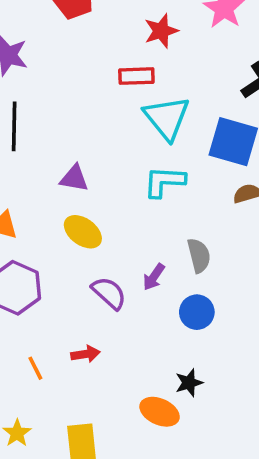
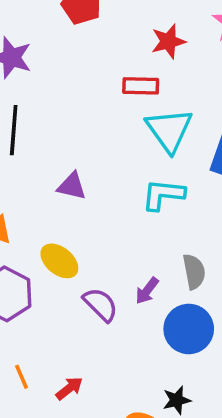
yellow ellipse: (83, 232) -> (59, 261), moved
blue circle: (197, 312) -> (189, 329), size x1.4
red arrow: (85, 354) -> (69, 388), moved, turned -32

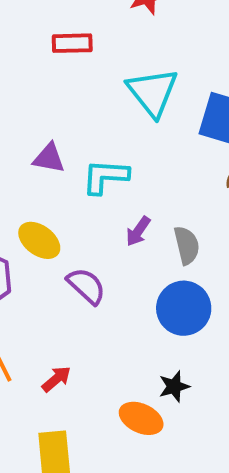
red rectangle: (141, 86) -> (72, 43), moved
cyan L-shape: (163, 195) -> (105, 177), moved
purple arrow: (147, 291) -> (138, 231), moved

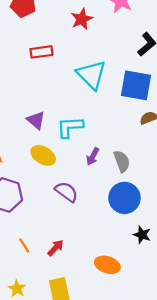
purple triangle: (49, 158) -> (36, 120), turned 36
yellow ellipse: (39, 240) -> (43, 155), moved
black star: (174, 386) -> (142, 235), moved, turned -30

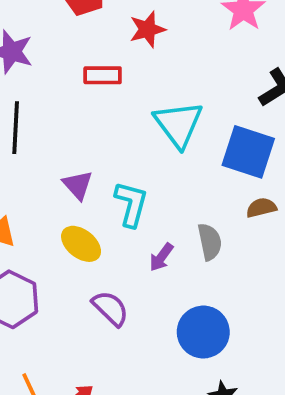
red star: (82, 19) -> (147, 29), moved
cyan L-shape: (70, 127) -> (131, 204), turned 100
gray semicircle: (122, 161) -> (210, 242), moved

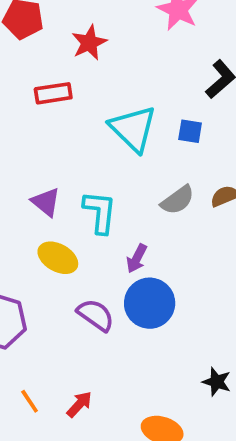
blue square: (248, 152) -> (190, 131), moved, size x0.5
gray semicircle: (210, 242) -> (178, 200), moved, turned 75
blue circle: (203, 332) -> (150, 303), moved

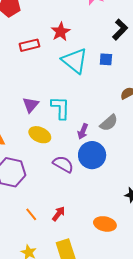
red star: (89, 43) -> (61, 32), moved
gray semicircle: (178, 200) -> (109, 123), moved
purple triangle: (46, 202) -> (31, 105), turned 36

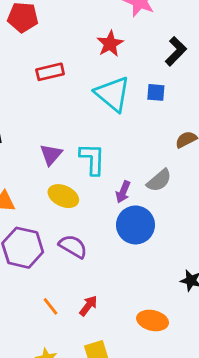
red star: (61, 32) -> (110, 44), moved
purple semicircle: (63, 164) -> (73, 246), moved

